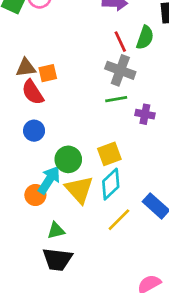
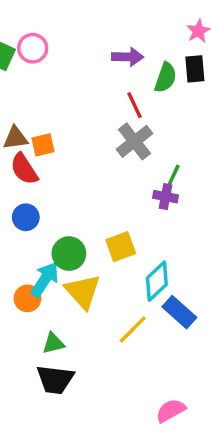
green semicircle: (145, 37) -> (166, 78), moved
gray cross: (120, 70) -> (134, 141), turned 32
green line: (116, 99) -> (172, 178), moved, turned -55
cyan diamond: (111, 184) -> (157, 281), moved

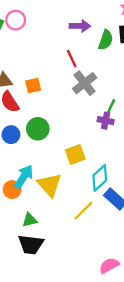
red line: (134, 105) -> (72, 59), moved
orange square: (43, 145) -> (33, 86), moved
green circle: (69, 254) -> (38, 129), moved

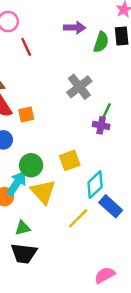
red line: (72, 59) -> (26, 47), moved
orange square: (33, 86) -> (26, 115), moved
green circle: (38, 129) -> (31, 165), moved

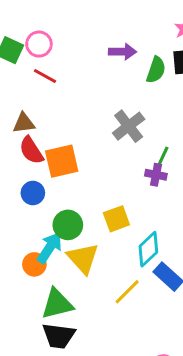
red line: (26, 47) -> (45, 76), moved, turned -36
orange square: (26, 115) -> (62, 161), size x1.6
green triangle: (23, 228) -> (57, 304), size x1.6

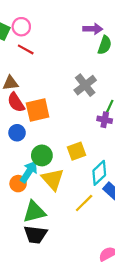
purple arrow: (123, 52) -> (93, 29), moved

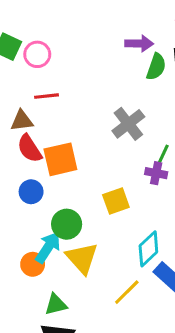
pink circle: (21, 27) -> (37, 54), moved
red line: (26, 49) -> (47, 96), moved, turned -35
yellow square: (77, 151) -> (116, 201), moved
green triangle: (34, 212) -> (56, 304), size x0.7

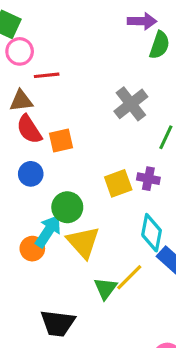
pink circle: (37, 54) -> (20, 51), moved
orange square: (60, 159) -> (61, 140), size x0.7
purple cross: (156, 173) -> (148, 179), moved
cyan diamond: (148, 249) -> (152, 233), turned -36
green triangle: (56, 304) -> (105, 288), moved, turned -40

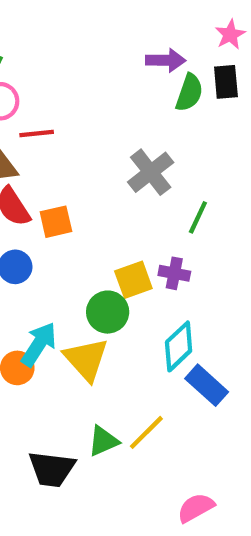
green circle: (67, 207) -> (108, 312), moved
cyan diamond: (152, 233) -> (179, 346), turned 36
yellow line: (129, 277) -> (146, 432), moved
green triangle: (105, 288) -> (103, 441), moved, turned 30

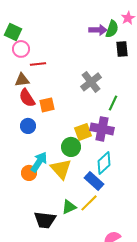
black rectangle: (226, 82) -> (122, 49), moved
green semicircle: (189, 93) -> (112, 29), moved
purple cross: (174, 273) -> (102, 129), size x1.6
blue rectangle: (207, 385) -> (94, 181), moved

